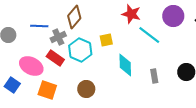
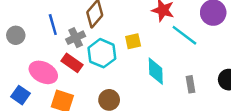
blue line: (39, 26) -> (53, 25), turned 72

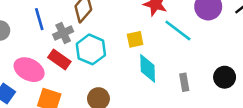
yellow square: (133, 41) -> (135, 39), moved

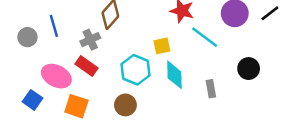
blue line: (39, 19) -> (54, 26), moved
cyan hexagon: (91, 49) -> (136, 70), moved
black circle: (225, 77) -> (249, 69), moved

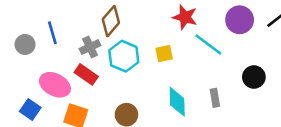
cyan hexagon: (136, 70) -> (124, 56), moved
cyan diamond: (174, 75) -> (177, 102), moved

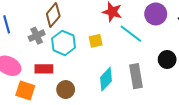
red rectangle: (86, 74) -> (44, 69), moved, turned -36
gray rectangle: (215, 98) -> (136, 76), size x1.6
cyan diamond: (177, 102) -> (106, 79), turned 45

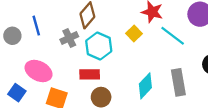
yellow square: (96, 41) -> (134, 33), moved, turned -32
red rectangle: (44, 69) -> (90, 74), moved

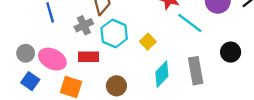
yellow square: (134, 33) -> (148, 42), moved
gray circle: (12, 36) -> (26, 53), moved
red rectangle: (90, 74) -> (89, 57), moved

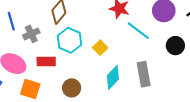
gray cross: (84, 25) -> (31, 34), moved
black circle: (231, 52) -> (175, 46), moved

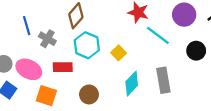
gray cross: (31, 34) -> (47, 39), turned -35

